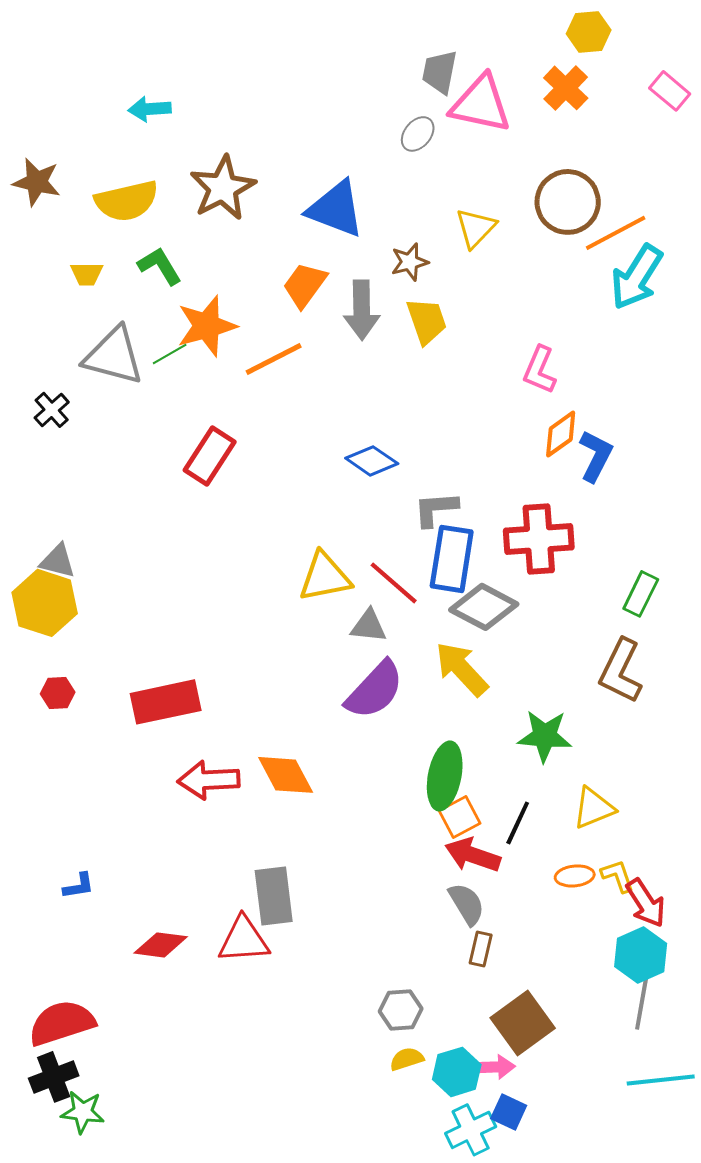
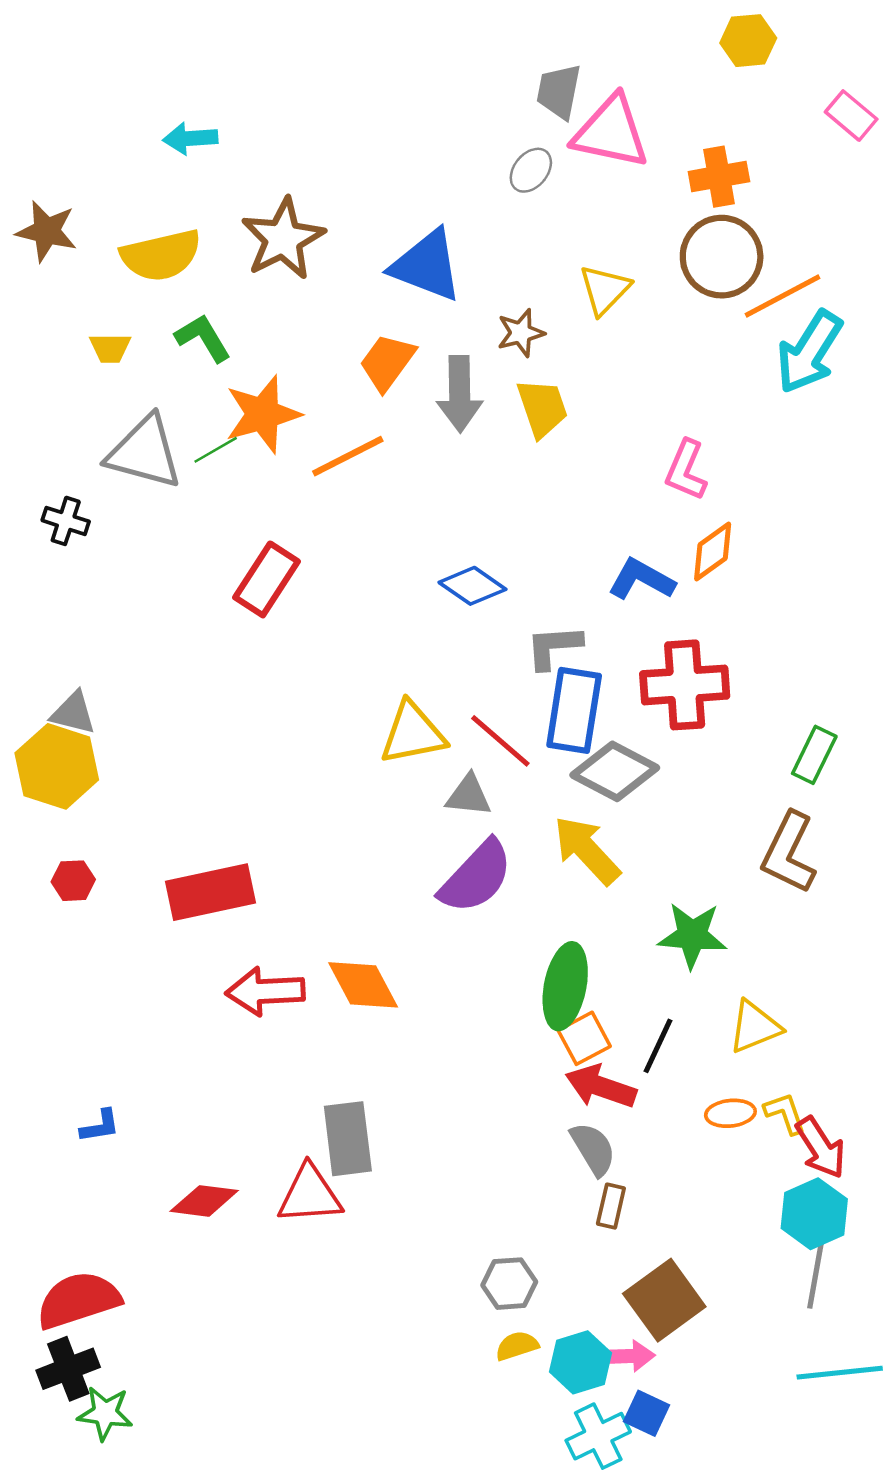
orange cross: (566, 88) -> (719, 177), moved, turned 36
black cross: (52, 410) -> (66, 521), turned -30
blue L-shape: (596, 456) -> (641, 579), moved, turned -88

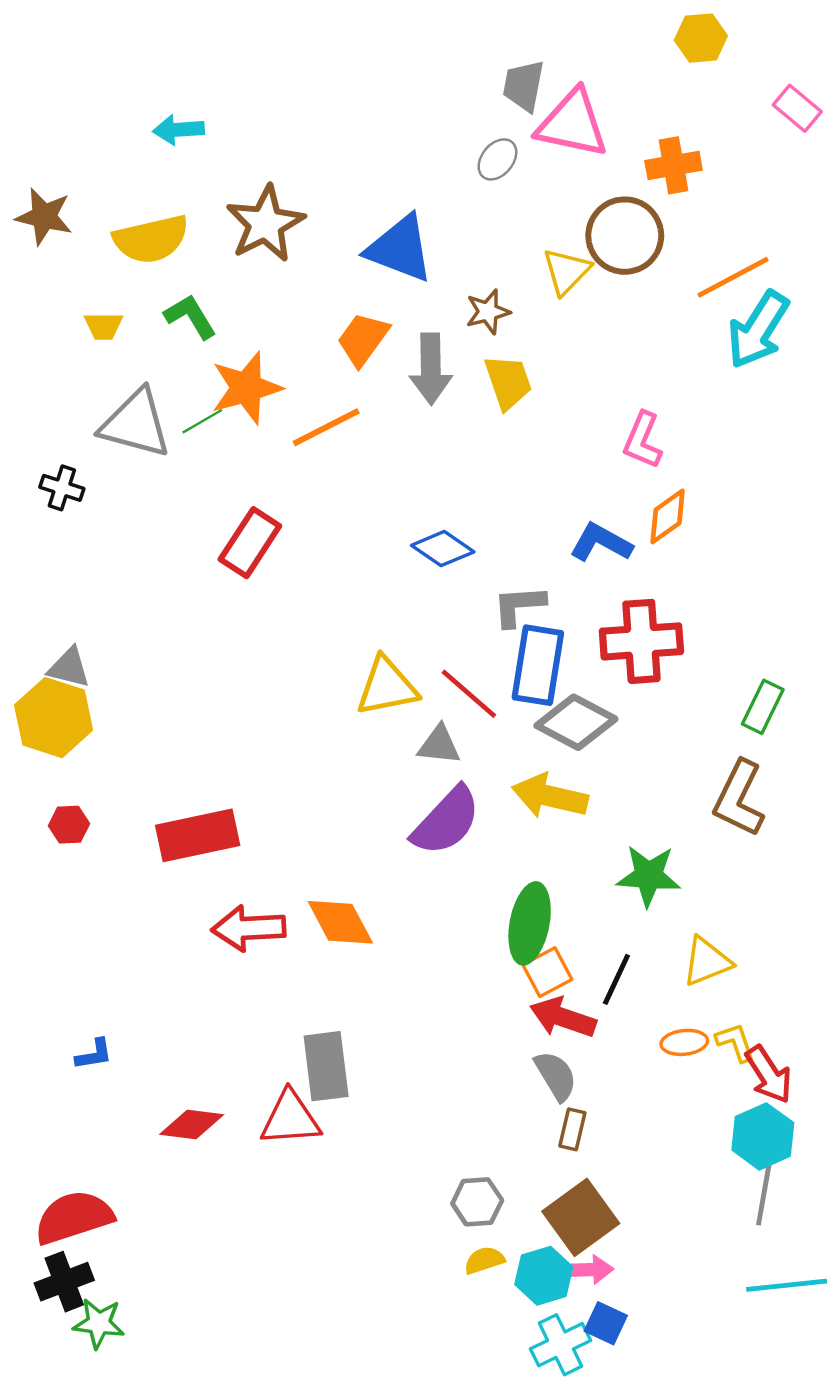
brown circle: (722, 257) -> (625, 236), moved
yellow arrow: (587, 850) -> (550, 796), turned -34
brown square: (664, 1300) -> (581, 1217), moved

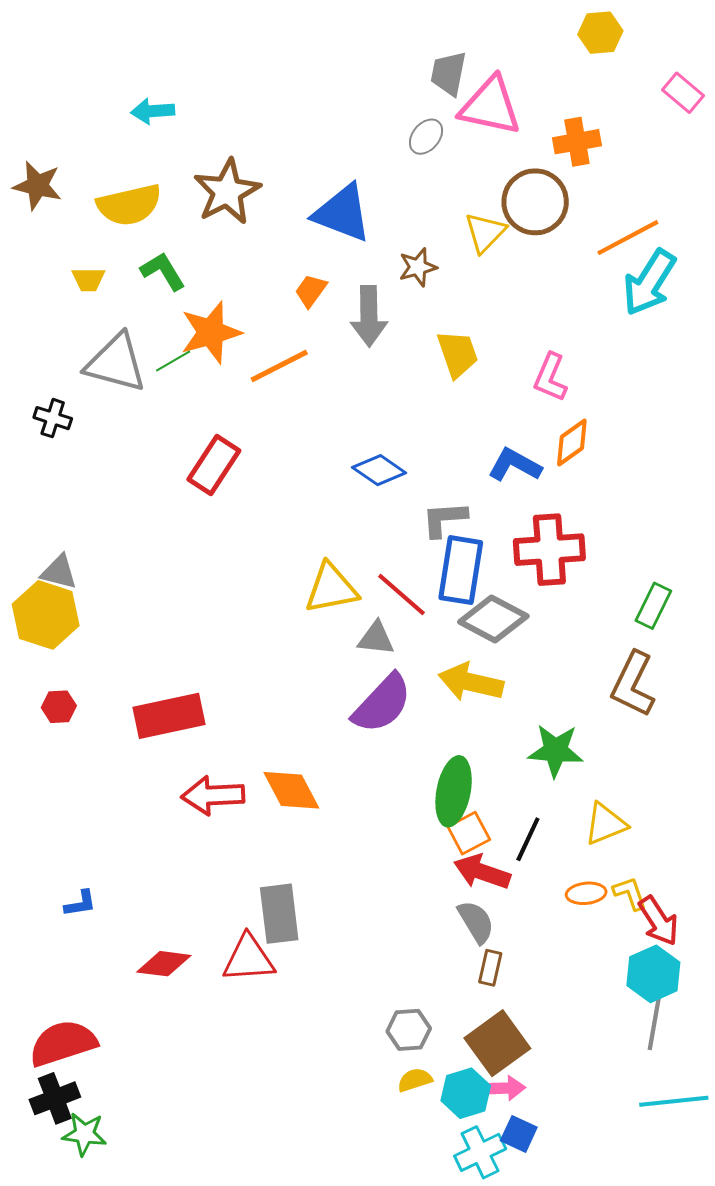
orange trapezoid: (363, 339) -> (311, 291), size x0.7
yellow trapezoid: (508, 382) -> (458, 354), moved

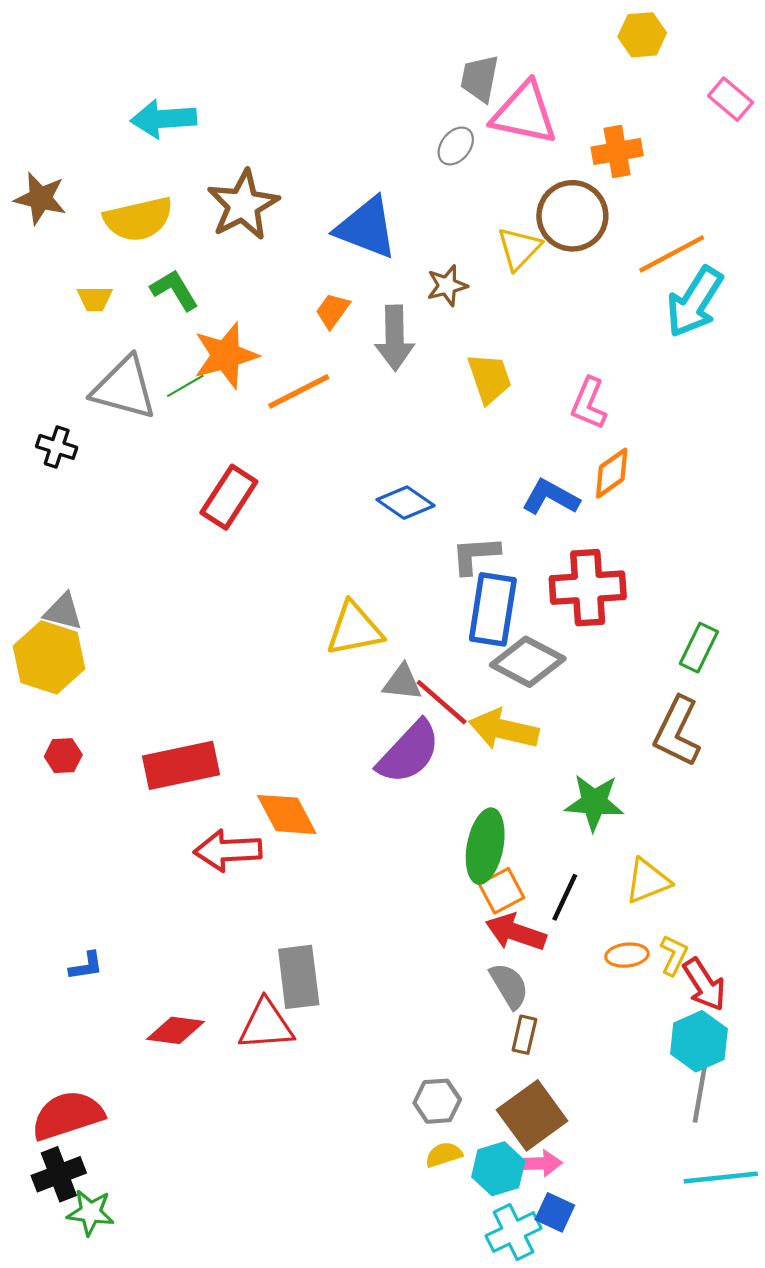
cyan arrow: (153, 111) -> (164, 119), size x1.4
red line: (402, 594) -> (442, 702), moved
orange diamond: (291, 790) -> (287, 814), moved
yellow L-shape: (630, 893) -> (674, 955), turned 45

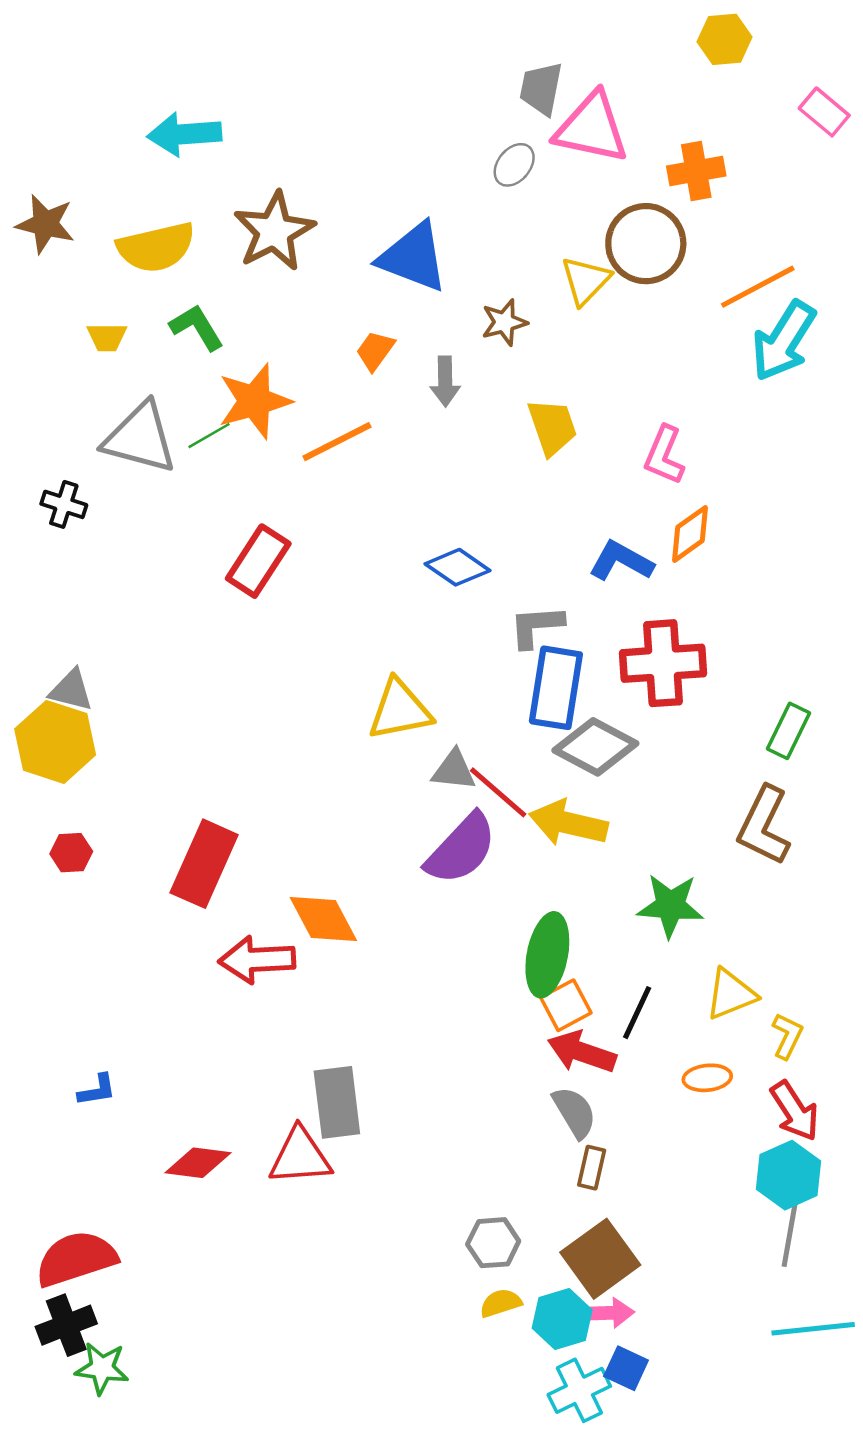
gray arrow: (395, 338) -> (445, 381), size x0.7
red rectangle: (181, 765) -> (204, 864), turned -54
yellow L-shape: (674, 955) -> (787, 1036), moved

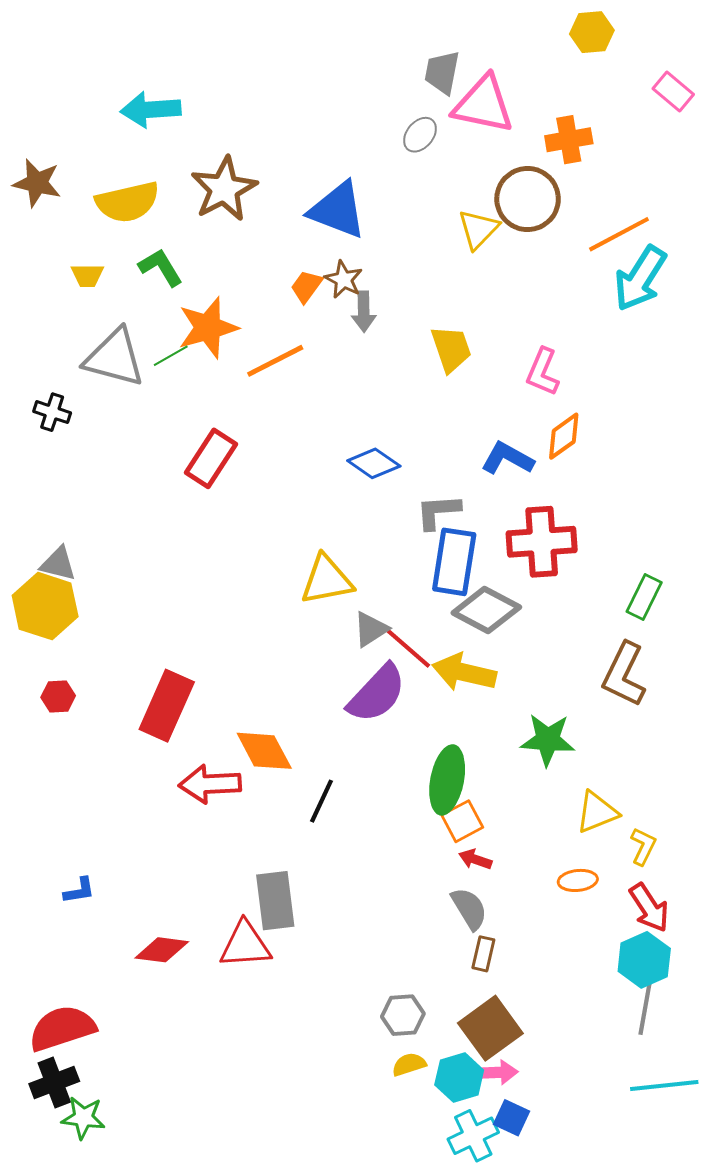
brown star: (504, 322) -> (344, 279), moved, turned -30
gray triangle: (454, 770) -> (371, 629), turned -39
black line: (637, 1013) -> (322, 801), moved
red arrow: (582, 1052) -> (475, 859), size x0.6

